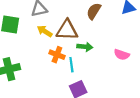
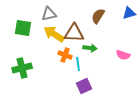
yellow arrow: (45, 31) -> (54, 34), size x1.5

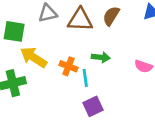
brown triangle: (74, 33) -> (80, 20), moved
yellow arrow: (54, 34) -> (34, 57), moved

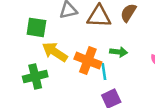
orange cross: (68, 66) -> (88, 61), size x1.5

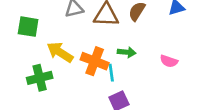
green square: (36, 27) -> (28, 27), moved

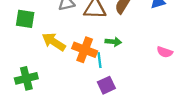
pink semicircle: (169, 61) -> (165, 52), moved
green cross: (40, 78) -> (26, 78), moved

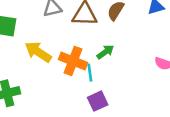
green arrow: (113, 42) -> (105, 52), turned -42

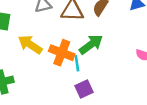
green arrow: (105, 52) -> (91, 45), size x1.5

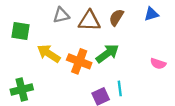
cyan line: (77, 63) -> (120, 88), moved

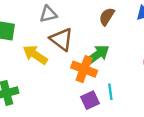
brown triangle: (89, 21) -> (61, 39), moved, turned 35
orange cross: (79, 61) -> (84, 69), moved

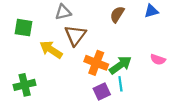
brown triangle: (61, 39) -> (75, 35), turned 30
green arrow: (97, 55) -> (120, 65), moved

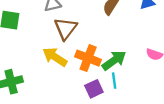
yellow arrow: (51, 50) -> (55, 57), moved

